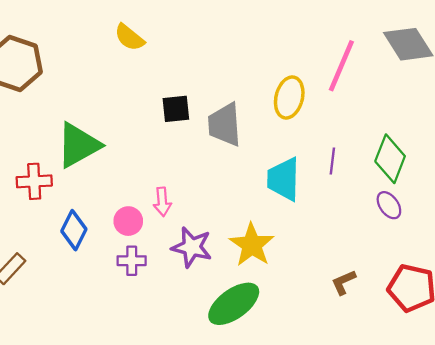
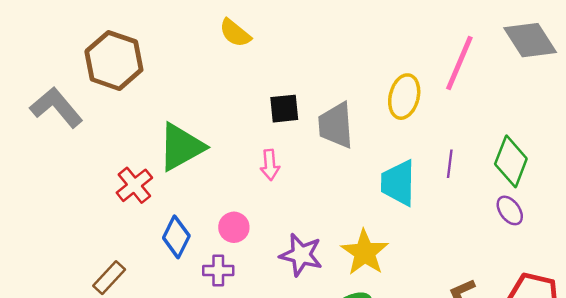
red cross: (34, 181) -> (134, 185), turned -36
pink arrow: (162, 202) -> (270, 165), moved
purple cross: (132, 261) -> (218, 270), moved

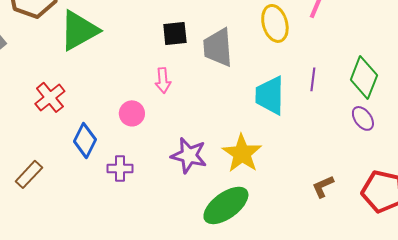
yellow ellipse: (404, 97) -> (275, 23), turned -30
green triangle: (181, 147) -> (79, 30), moved
pink circle: (234, 227) -> (132, 113), moved

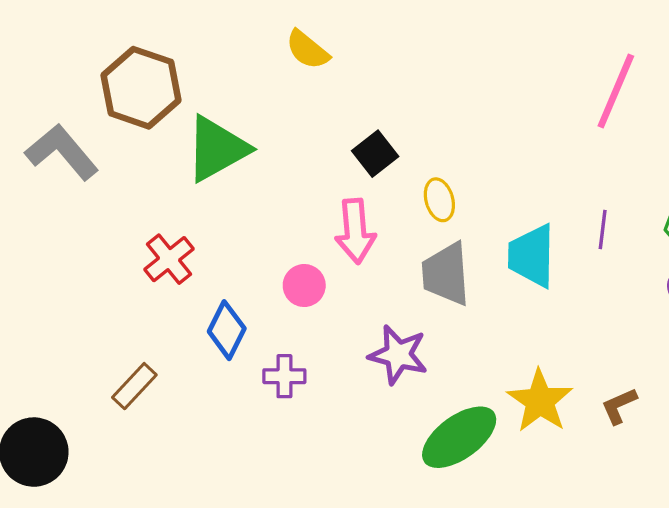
yellow ellipse: (275, 23) -> (439, 200), moved, size x0.7
black square: (175, 33) -> (375, 154), turned -32
gray trapezoid: (218, 47) -> (446, 274), moved
pink arrow: (163, 80) -> (355, 231), size x1.5
yellow star: (242, 153) -> (540, 401), moved

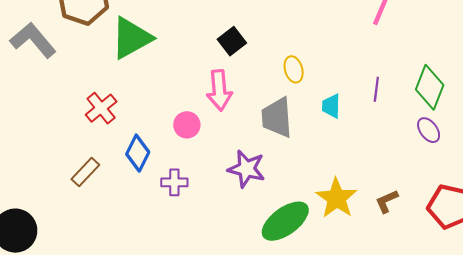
yellow ellipse: (439, 200) -> (294, 69), moved
cyan trapezoid: (532, 256) -> (331, 106), size x0.6
brown rectangle: (134, 386) -> (85, 172), moved

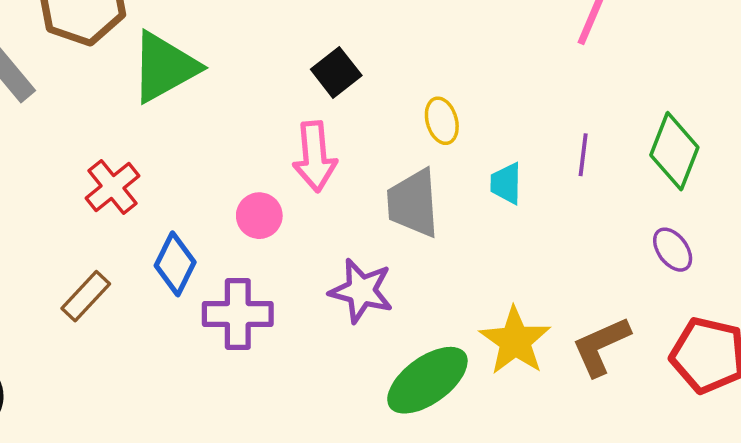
purple ellipse: (429, 130) -> (673, 250), moved
purple cross: (174, 182) -> (238, 314), size x1.5
brown L-shape: (387, 201) -> (601, 346), size x1.5

